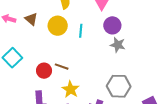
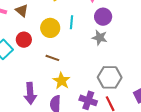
yellow circle: (58, 26) -> (50, 28), moved
gray star: (118, 45) -> (100, 38), moved
red circle: (44, 71) -> (24, 40), moved

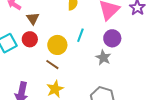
brown triangle: (22, 11) -> (33, 18), moved
yellow circle: (50, 28) -> (57, 45), moved

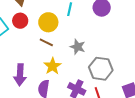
gray star: (103, 58) -> (78, 47), moved

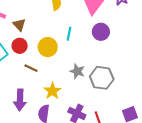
brown line: (46, 42) -> (31, 68), moved
gray hexagon: (101, 69) -> (102, 78), moved

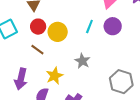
cyan line: (69, 34) -> (89, 27), moved
red circle: (20, 46) -> (38, 27), moved
gray hexagon: (102, 78) -> (121, 82), moved

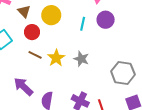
yellow circle: (58, 32) -> (51, 15), moved
yellow star: (54, 76) -> (56, 58), moved
purple arrow: (21, 79) -> (23, 86), turned 130

